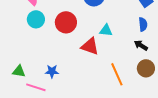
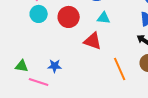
cyan triangle: (106, 30) -> (104, 18), moved

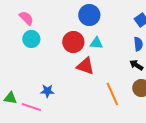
red circle: (69, 17) -> (73, 42), moved
green triangle: (22, 66) -> (10, 98), moved

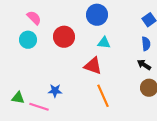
cyan circle: (31, 39) -> (28, 40), moved
red circle: (73, 42) -> (64, 37), moved
orange line: (112, 94) -> (103, 96), moved

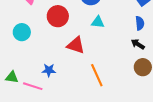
cyan circle: (28, 40) -> (22, 32), moved
red triangle: (93, 66) -> (76, 45), moved

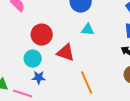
red circle: (58, 16) -> (42, 35), moved
cyan circle: (22, 32) -> (33, 59), moved

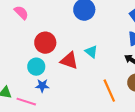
cyan triangle: (88, 30) -> (91, 52), moved, turned 32
orange line: (87, 83) -> (109, 91), moved

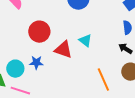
cyan circle: (36, 67) -> (15, 69), moved
blue star: (42, 86) -> (36, 63), moved

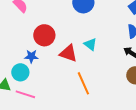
blue star: (36, 63) -> (31, 56), moved
orange line: (103, 80) -> (83, 83), moved

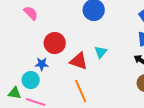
cyan triangle: (90, 44) -> (101, 52), turned 32
orange line: (83, 83) -> (81, 91), moved

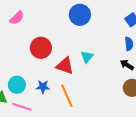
pink semicircle: (31, 13) -> (17, 18), turned 91
blue star: (42, 64) -> (43, 87), moved

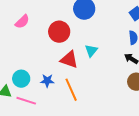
pink semicircle: (17, 18) -> (22, 22), moved
red circle: (41, 48) -> (59, 32), moved

